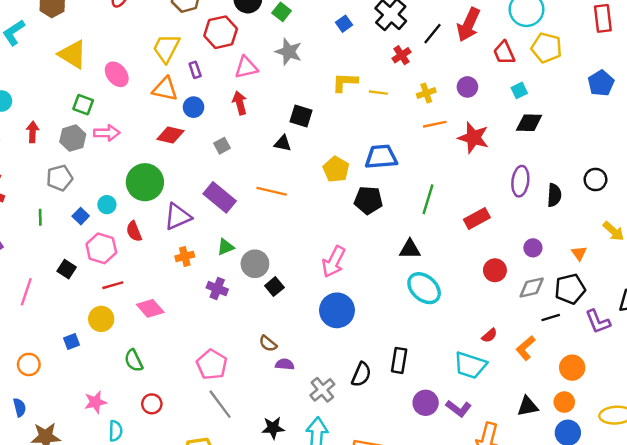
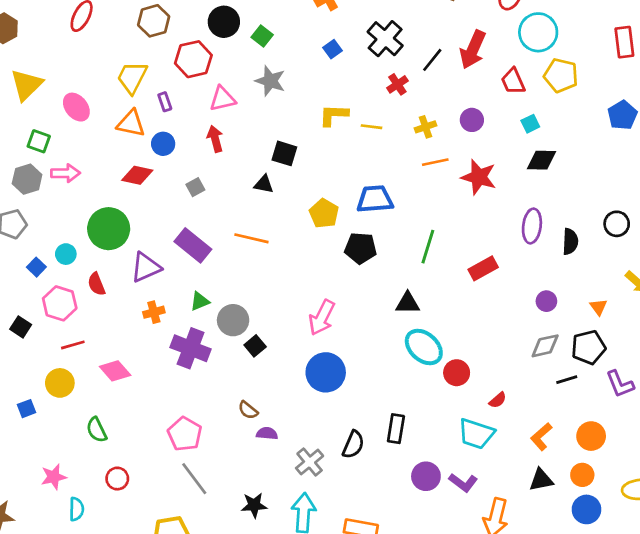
yellow triangle: (73, 54) -> (26, 85), turned 44
red circle: (495, 270) -> (457, 373), moved
purple cross: (217, 289) -> (191, 348), size x1.6
orange L-shape: (526, 348) -> (541, 437), moved

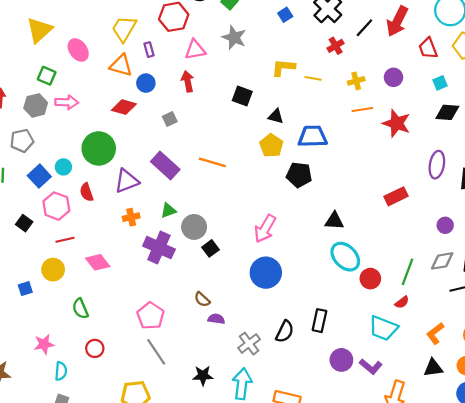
black triangle: (264, 184) -> (276, 116), moved
green line: (428, 247) -> (407, 272), moved
blue square: (36, 267) -> (39, 176), size x1.5

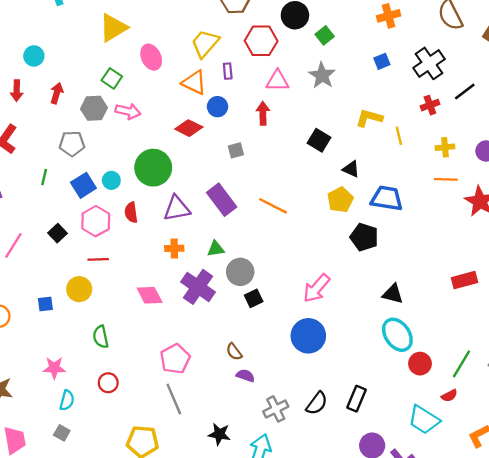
yellow line: (313, 78) -> (399, 136), turned 56
pink diamond: (98, 262) -> (150, 295), moved

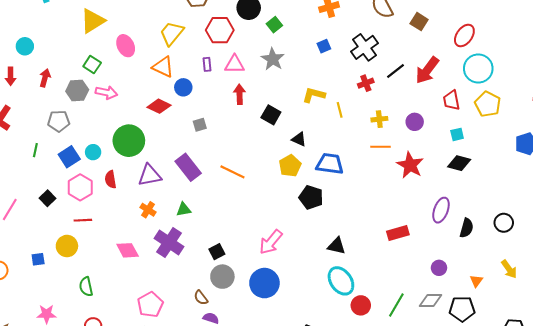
purple rectangle: (228, 71) -> (207, 64), moved
red arrow: (263, 113) -> (240, 94), moved
orange cross: (174, 248) -> (148, 210), turned 35
gray circle: (240, 272) -> (222, 277), moved

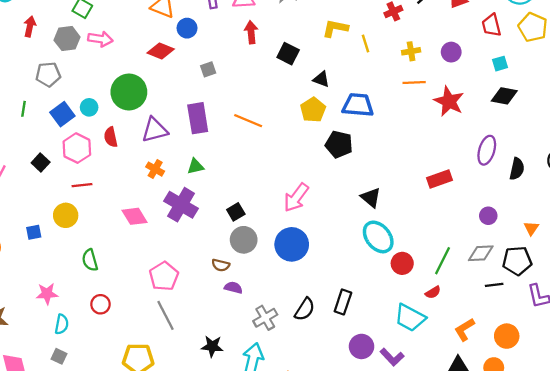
purple rectangle: (188, 167) -> (198, 118), turned 32
black triangle: (337, 246) -> (371, 198), turned 30
brown semicircle: (201, 298) -> (221, 265), turned -35

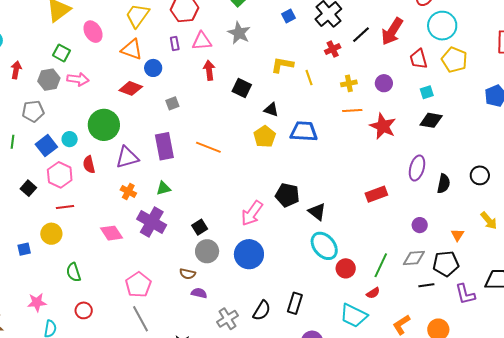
black pentagon: (339, 144) -> (287, 195), moved

